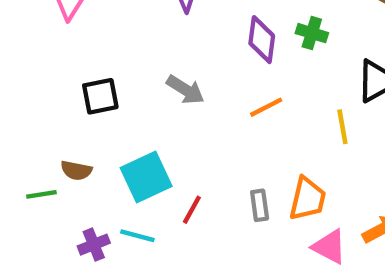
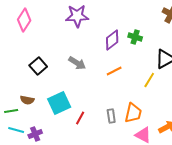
purple diamond: (262, 40) -> (112, 40), turned 45
black square: (100, 96) -> (38, 66), turned -30
yellow line: (342, 127) -> (149, 80), turned 42
cyan line: (137, 236) -> (16, 130), moved

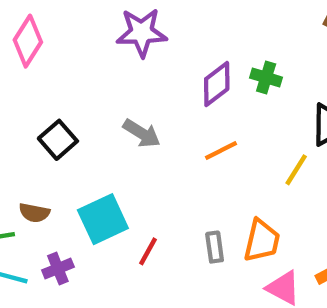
purple cross: (35, 134) -> (58, 269), moved

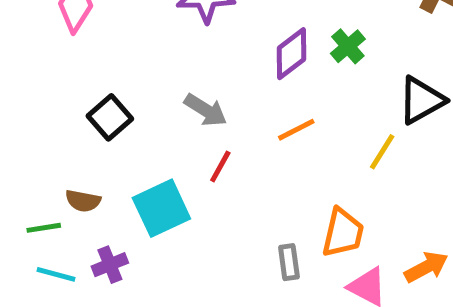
green cross: (266, 78) -> (348, 46), turned 32
gray rectangle: (215, 247) -> (289, 262), moved
red line: (148, 251) -> (220, 166), moved

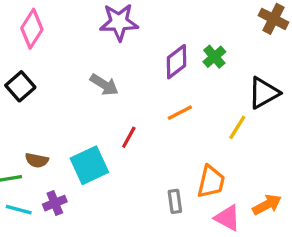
gray arrow: (206, 110) -> (104, 85), moved
black square: (110, 117) -> (20, 86), moved

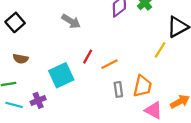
orange line: (180, 113) -> (110, 64), moved
brown semicircle: (37, 160) -> (21, 59), moved
gray rectangle: (175, 201) -> (118, 89), moved

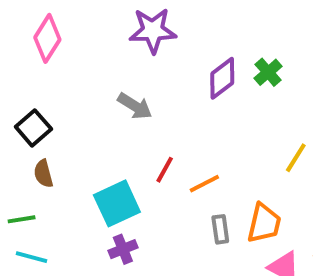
black square: (15, 22) -> (33, 128), moved
brown semicircle: (21, 59) -> (43, 174), turned 64
purple cross: (38, 100) -> (123, 249), moved

